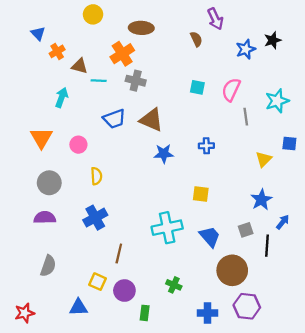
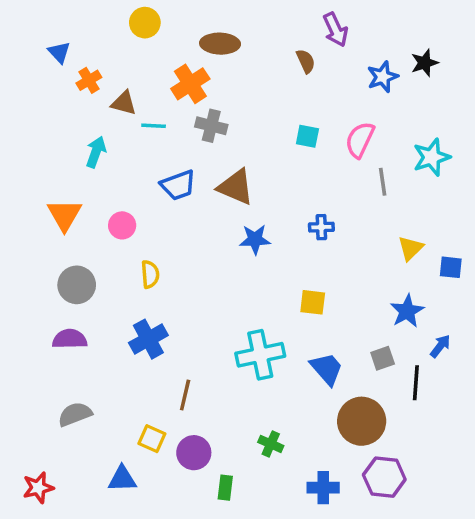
blue square: (289, 143) -> (451, 267), moved
gray semicircle: (48, 266) -> (75, 414), turned -130

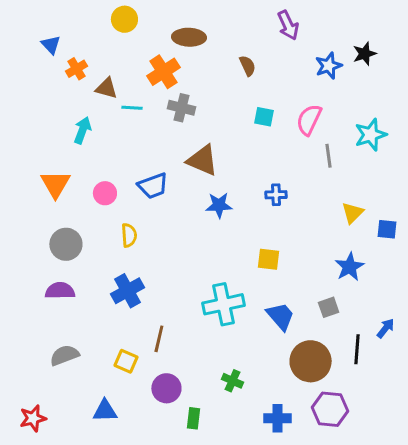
brown semicircle: (306, 61) -> (248, 66), moved
blue trapezoid: (178, 185) -> (153, 186), moved
blue arrow: (440, 346) -> (386, 328), moved
black line: (416, 383) -> (357, 349), moved
yellow square: (152, 439) -> (126, 361), moved

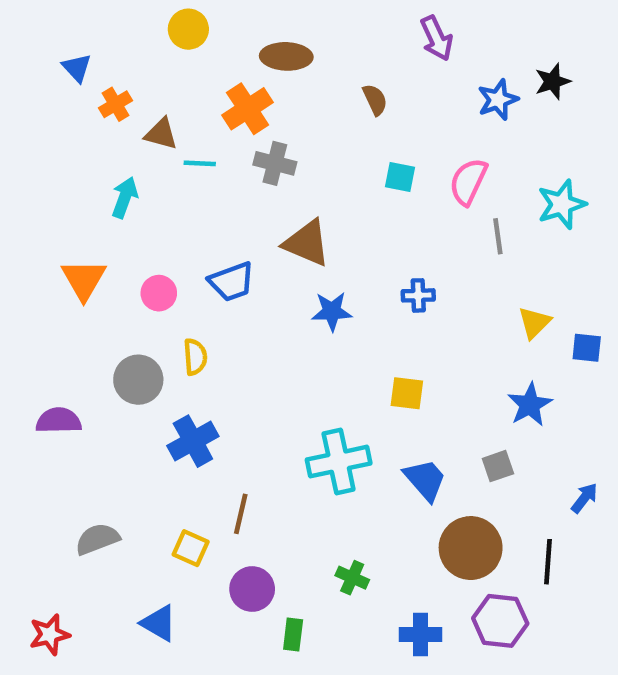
gray circle: (66, 244) -> (138, 380), moved
purple semicircle: (60, 291) -> (59, 421), moved
black line: (357, 349) -> (548, 562), moved
blue triangle: (105, 411) -> (159, 623), turned 32

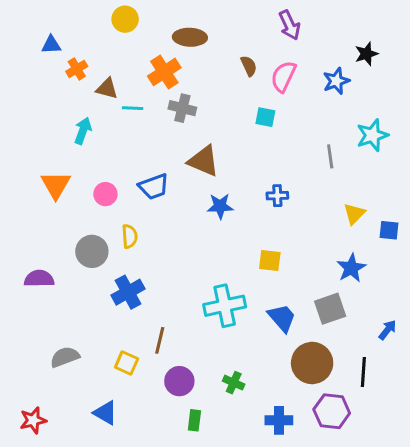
blue triangle: (77, 68) -> (51, 45), turned -50
blue star: (498, 100) -> (336, 81), moved
pink semicircle: (468, 182) -> (283, 76), moved
gray square: (498, 466) -> (330, 309), size x1.5
purple circle: (252, 589) -> (179, 381), moved

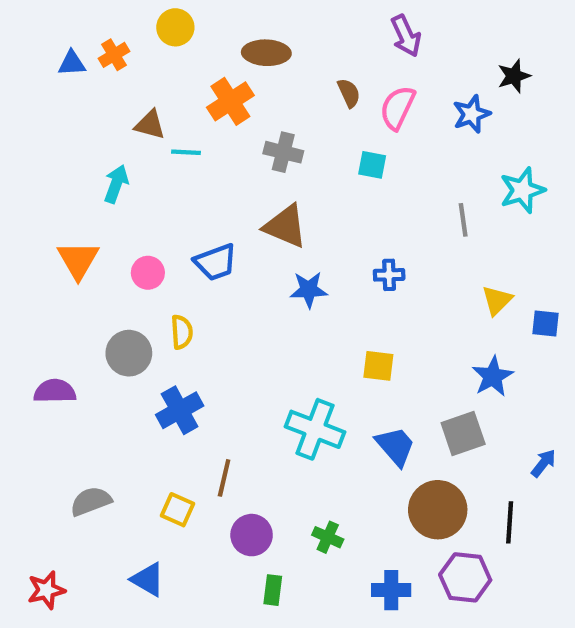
orange cross: (77, 69) -> (114, 55), moved
gray cross: (182, 108) -> (283, 152), moved
cyan cross: (225, 306) -> (315, 429), turned 33

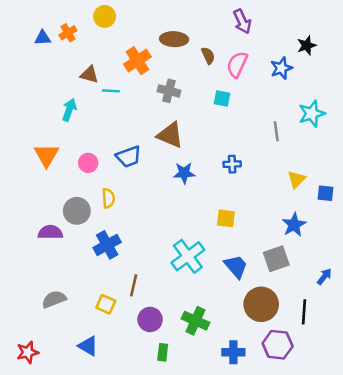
brown ellipse: (266, 53) -> (174, 39), moved
purple semicircle: (55, 391) -> (50, 232), moved
cyan cross: (315, 429) -> (188, 256), turned 32
green cross: (328, 537) -> (195, 321), size x1.5

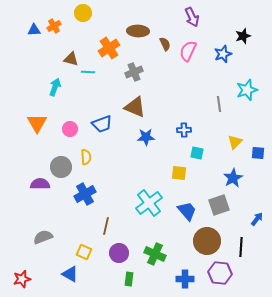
gray cross: (169, 91) -> (134, 72), turned -36
cyan square: (222, 98) -> (197, 153), moved
yellow square: (106, 304) -> (84, 252), moved

